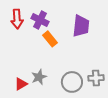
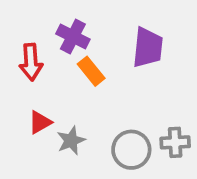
red arrow: (17, 19) -> (31, 62), moved
red triangle: (21, 84) -> (40, 122), moved

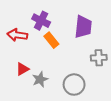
red arrow: (31, 62) -> (17, 35), turned 102
gray cross: (175, 142) -> (99, 58), moved

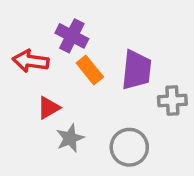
purple trapezoid: (83, 27) -> (136, 70), moved
red triangle: (22, 69) -> (48, 108), moved

